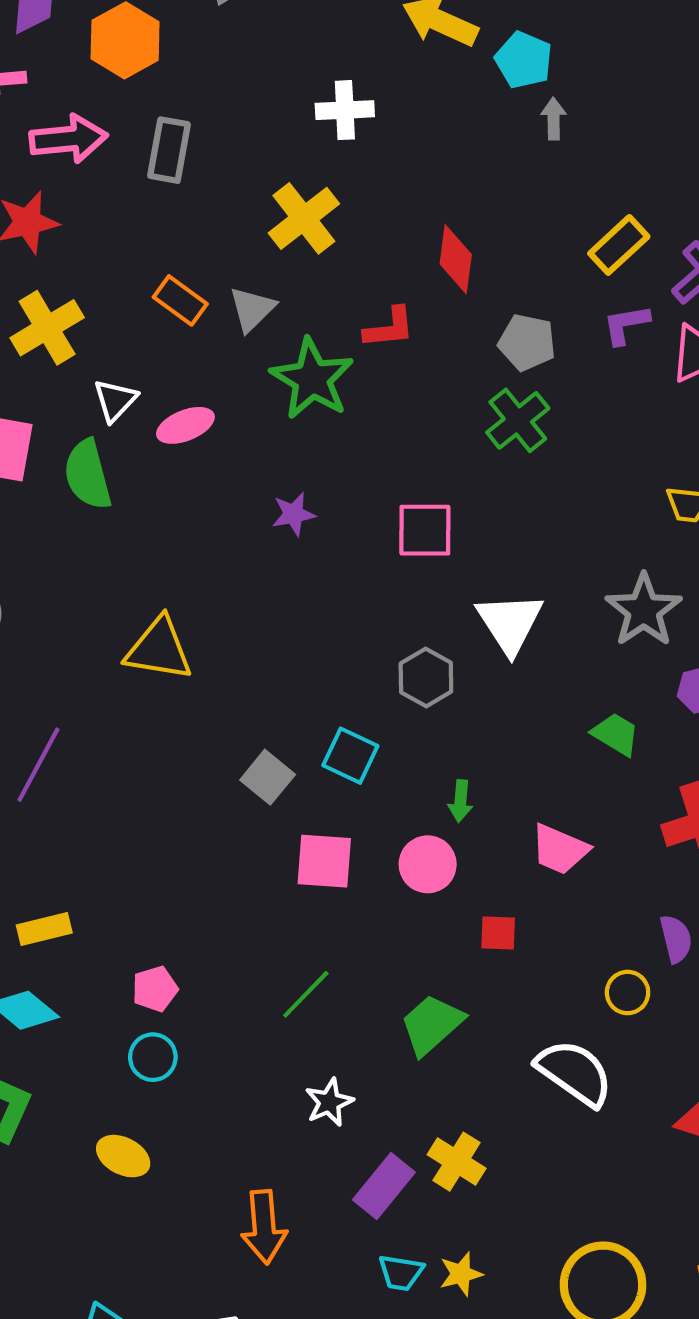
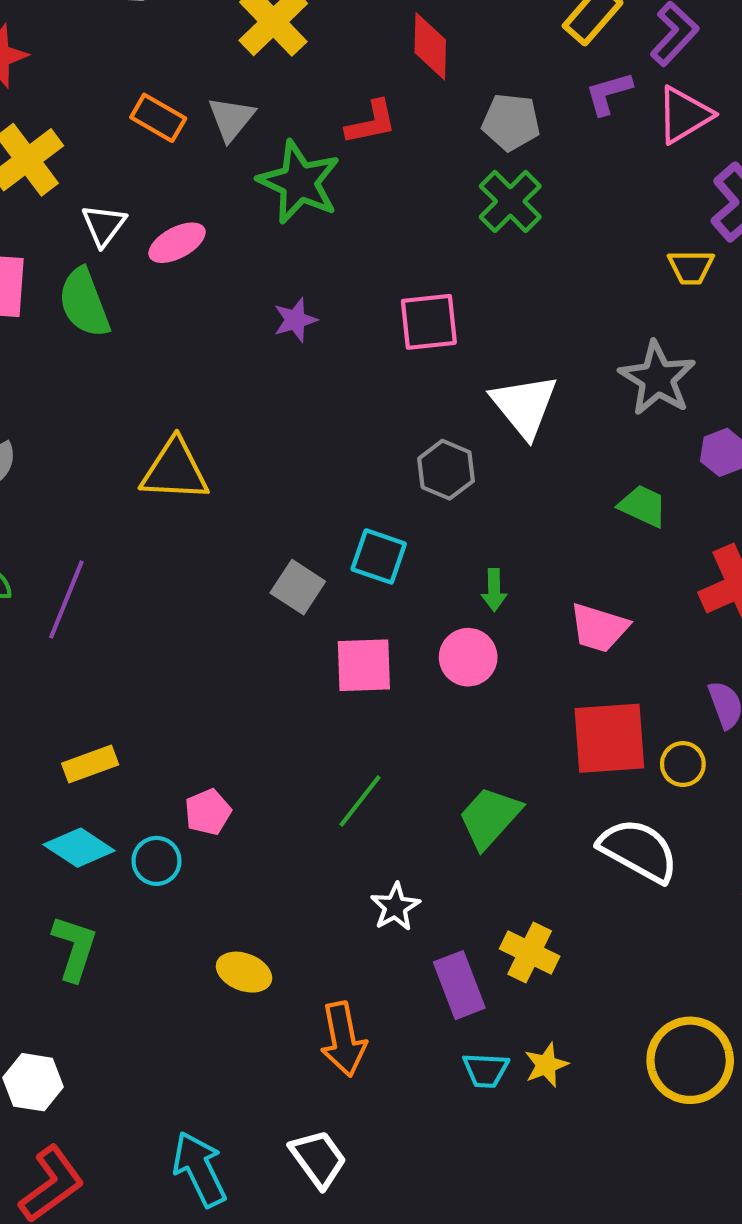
red square: (498, 933) -> (609, 738), moved, size x2.0
cyan circle: (153, 1057) -> (156, 861), moved
yellow ellipse: (123, 1156) -> (244, 972), moved
purple rectangle: (384, 1186) -> (459, 985), turned -54

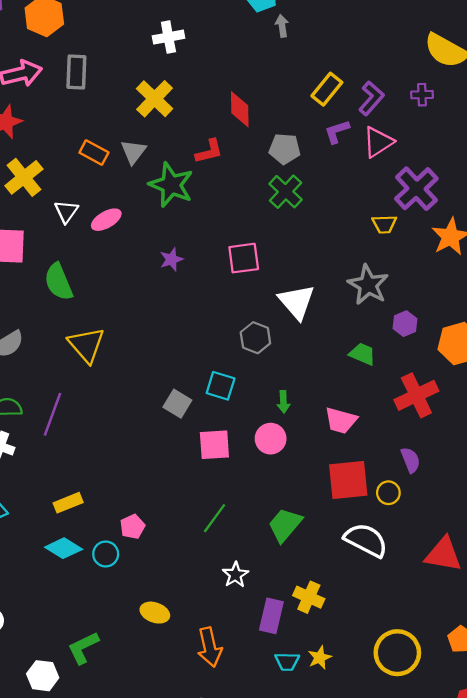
green semicircle: (84, 303) -> (58, 282), moved
yellow triangle: (175, 470) -> (86, 345), moved, turned 48
green L-shape: (75, 948) -> (83, 648), moved, turned -132
purple rectangle: (459, 985) -> (271, 616), turned 36

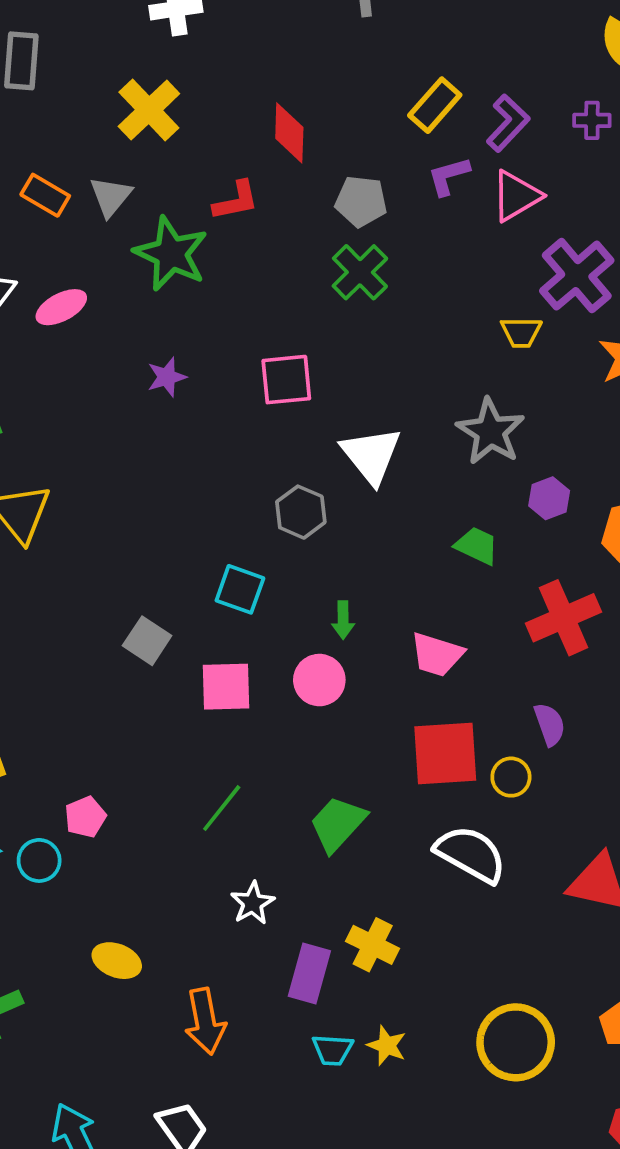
gray square: (177, 404) -> (147, 641), moved
yellow star: (320, 658) -> (387, 1046), turned -30

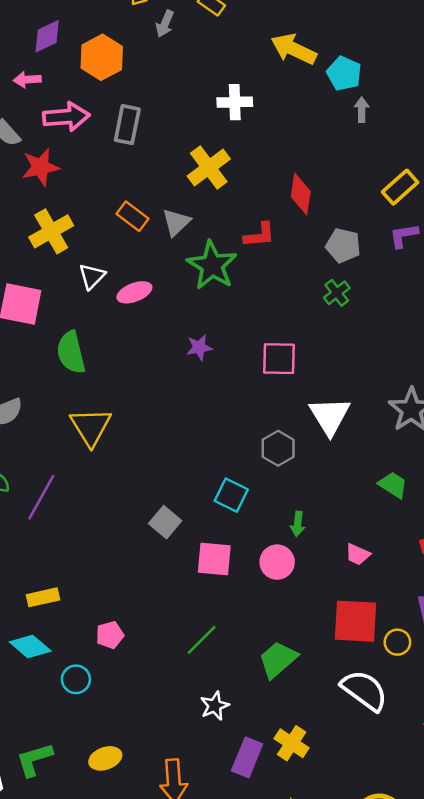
green cross: (360, 272) -> (337, 293), size x0.7
pink trapezoid: (437, 655) -> (358, 554), size x0.7
cyan circle: (39, 860) -> (76, 679), moved
yellow ellipse: (117, 961) -> (105, 758), moved, turned -48

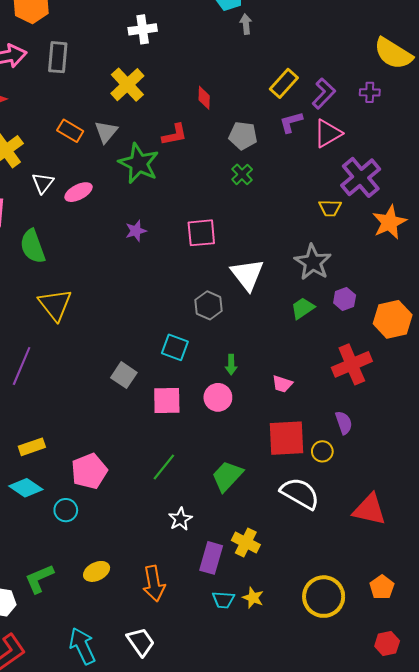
red diamond: (301, 194) -> (204, 98), size x0.7
green trapezoid: (393, 485) -> (303, 308), moved, turned -60
pink pentagon: (110, 635) -> (89, 471), size x1.6

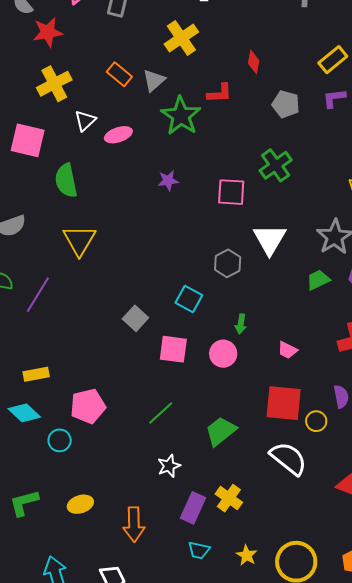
green cross: (242, 174) -> (276, 165), moved, size x1.5
yellow star: (253, 598) -> (247, 555), moved

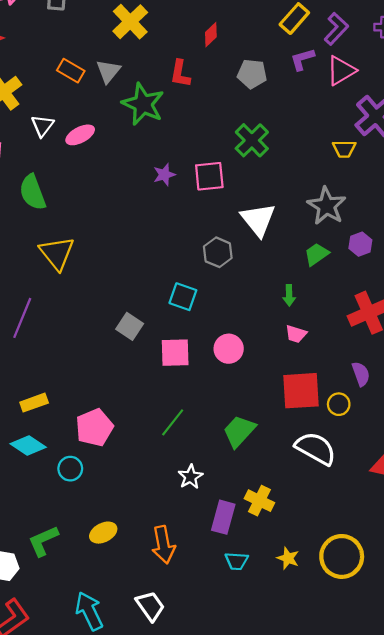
red diamond: (254, 62) -> (211, 35), turned 45
red L-shape: (220, 93) -> (180, 74), turned 112
purple star: (168, 181) -> (164, 175), moved
green arrow: (241, 324) -> (289, 295), moved

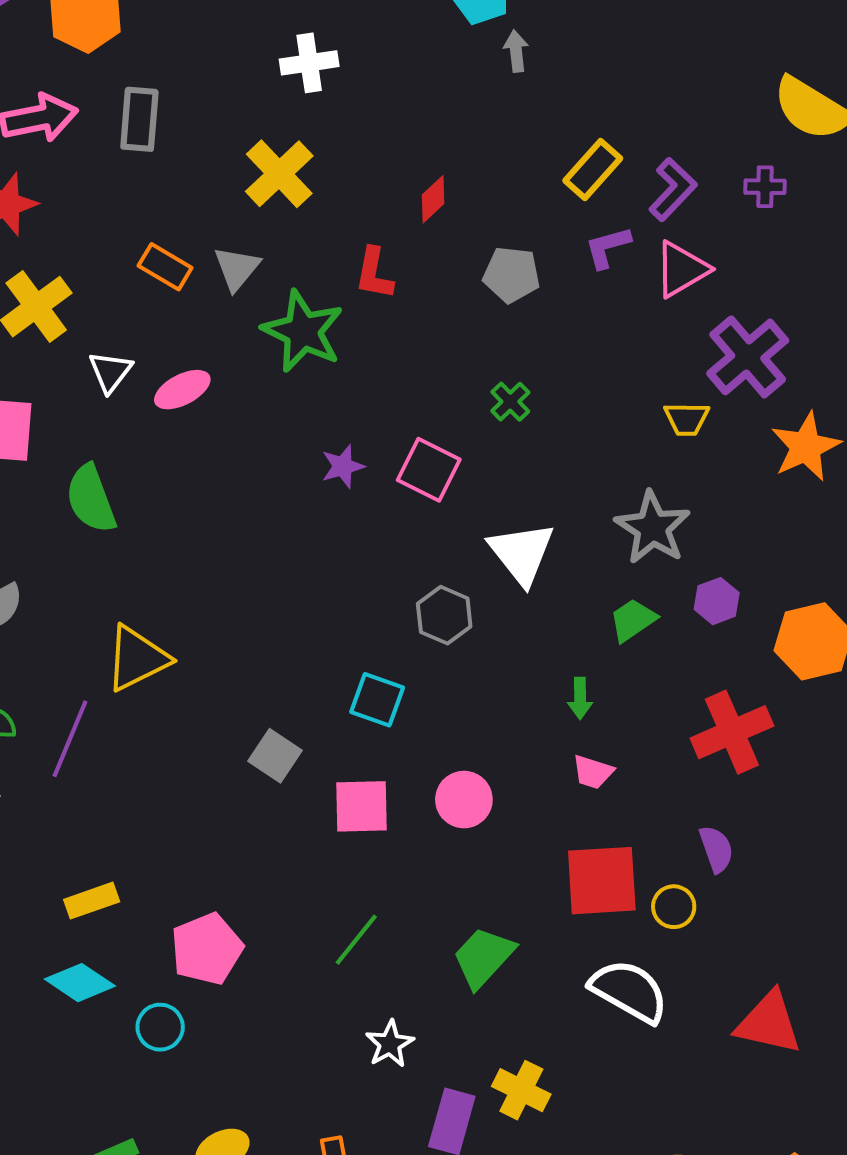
green cross: (252, 140) -> (510, 402), size x0.6
pink square: (209, 176) -> (429, 470), turned 32
yellow triangle: (57, 253) -> (137, 658), moved, turned 42

